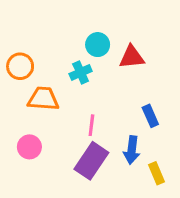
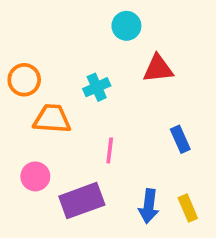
cyan circle: (98, 45) -> (126, 26), moved
blue arrow: (132, 150) -> (149, 206), moved
purple rectangle: (91, 161) -> (82, 201), moved, turned 36

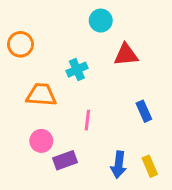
orange circle: (24, 80) -> (20, 44), moved
pink circle: (35, 176) -> (41, 141), moved
purple rectangle: (82, 201) -> (65, 160), size x0.7

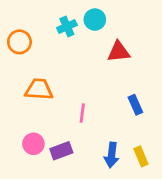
cyan cross: (77, 70) -> (67, 27), moved
pink circle: (41, 141) -> (33, 144), moved

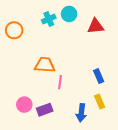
red triangle: (119, 52) -> (96, 26), moved
orange trapezoid: (39, 89) -> (45, 65), moved
yellow rectangle: (141, 156) -> (100, 102), moved

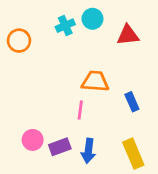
orange trapezoid: (45, 65) -> (95, 81), moved
yellow rectangle: (100, 102) -> (133, 154), moved, size x1.5
blue arrow: (81, 113) -> (88, 151), moved

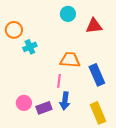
cyan cross: (65, 26) -> (30, 47), moved
blue rectangle: (132, 102) -> (97, 75), size x1.5
blue arrow: (88, 151) -> (65, 101), moved

